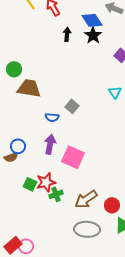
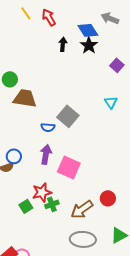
gray square: (72, 106) -> (68, 116), size x1.5
green square: (30, 184) -> (26, 206), moved, turned 32
red circle: (112, 205) -> (108, 198), moved

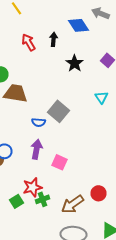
red arrow: (49, 17) -> (28, 42), moved
black star: (89, 45) -> (74, 63), moved
pink square: (69, 167) -> (60, 162), size x0.7

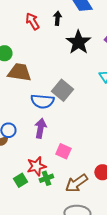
black star: (74, 63) -> (78, 42), size x1.4
blue semicircle: (38, 122) -> (42, 101), size x1.6
pink square: (60, 162) -> (63, 151), moved

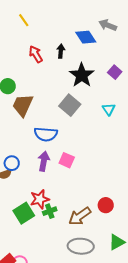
brown trapezoid: (19, 72) -> (23, 105), turned -75
gray square: (62, 90) -> (70, 105), moved
pink square: (63, 151) -> (67, 160), moved
green square: (20, 180) -> (24, 213), size x1.5

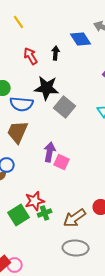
black star: (82, 75) -> (47, 88), moved, turned -30
brown trapezoid: (23, 105) -> (18, 132), moved
blue semicircle: (46, 134) -> (22, 104), moved
purple arrow: (44, 161) -> (50, 152), moved

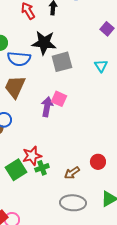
gray square: (65, 107) -> (62, 62), turned 35
pink square: (62, 162) -> (59, 99), moved
brown arrow: (75, 218) -> (72, 173), size x0.7

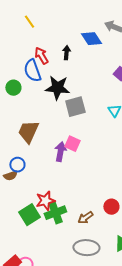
blue semicircle: (19, 59) -> (32, 71), moved, turned 65
green cross: (42, 168) -> (55, 213), size x1.5

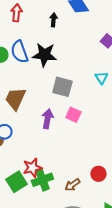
red arrow: (41, 56) -> (16, 13), moved, turned 36
blue semicircle: (32, 71) -> (19, 52), moved
gray square: (75, 107) -> (62, 87), moved, turned 30
pink square: (72, 144) -> (73, 115), moved

